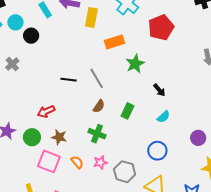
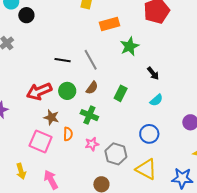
red arrow: (46, 111) -> (39, 91), size x1.4
green circle: (32, 137) -> (67, 91), moved
orange semicircle: (77, 162) -> (68, 134), moved, turned 40

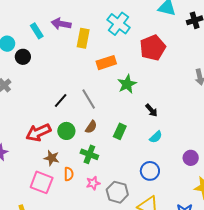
black line: (63, 60) -> (61, 100), turned -56

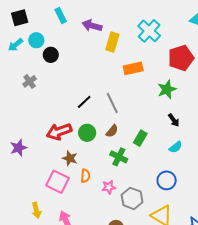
cyan rectangle: (37, 31) -> (61, 16), moved
green star: (127, 84) -> (167, 89), moved
green cross: (89, 154) -> (119, 157), moved

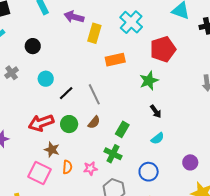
cyan circle: (36, 40) -> (46, 79), moved
green cross: (119, 157) -> (113, 154), moved
pink star: (109, 187) -> (90, 168), moved

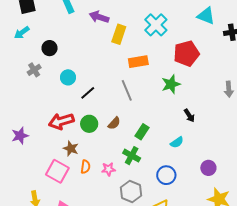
black circle: (33, 46) -> (50, 48), moved
gray line: (94, 94) -> (127, 90), moved
black arrow: (156, 111) -> (189, 116), moved

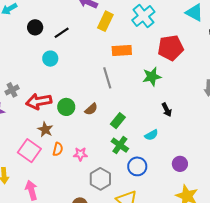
gray cross: (34, 70) -> (12, 90), moved
black line: (88, 93) -> (62, 33), moved
green cross: (132, 156) -> (120, 145), moved

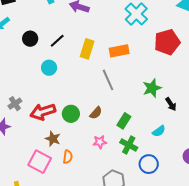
yellow rectangle: (105, 21) -> (87, 49), moved
green star: (152, 77) -> (152, 88), moved
pink star: (80, 154) -> (100, 142), moved

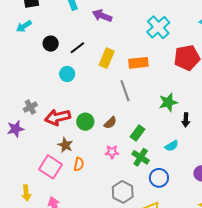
black arrow: (171, 104) -> (186, 120), turned 32

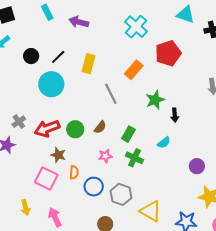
orange rectangle: (138, 63) -> (134, 70), moved, turned -36
cyan circle: (67, 74) -> (51, 84), size x1.6
blue circle: (159, 178) -> (94, 187), moved

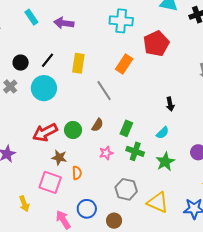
cyan cross: (136, 27) -> (121, 21), turned -30
green star: (155, 100) -> (165, 162), moved
gray cross: (19, 122) -> (10, 86), moved
blue circle: (94, 187) -> (87, 209), moved
yellow arrow: (25, 207) -> (24, 204), moved

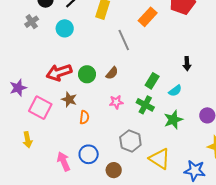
cyan circle: (44, 88) -> (65, 28), size x0.7
green rectangle: (126, 128) -> (152, 81), moved
pink square: (50, 182) -> (40, 108), moved

